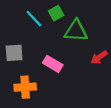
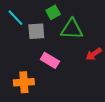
cyan line: (34, 19) -> (16, 18), moved
gray square: (14, 53) -> (36, 31), moved

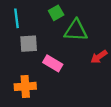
cyan line: (16, 18) -> (16, 18), turned 36
gray square: (36, 31) -> (29, 44), moved

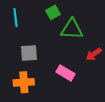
gray square: (29, 44) -> (29, 53), moved
pink rectangle: (53, 63) -> (66, 73), moved

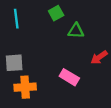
green triangle: (72, 29) -> (76, 31), size x0.7
gray square: (29, 53) -> (14, 63), moved

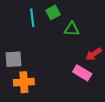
cyan line: (16, 19) -> (32, 18), moved
pink rectangle: (69, 77) -> (82, 73), moved

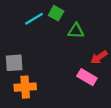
green square: (53, 12) -> (56, 13), turned -32
cyan line: (32, 18) -> (34, 19), turned 66

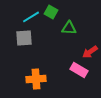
gray square: (14, 63) -> (24, 38), moved
orange cross: (25, 87) -> (36, 79), moved

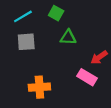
cyan line: (31, 17) -> (23, 16), moved
green triangle: (69, 28) -> (68, 37), moved

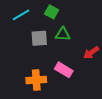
gray square: (26, 42) -> (39, 38), moved
pink rectangle: (87, 77) -> (64, 70), moved

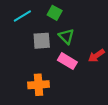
green triangle: (63, 34) -> (66, 36), turned 42
pink rectangle: (64, 70) -> (67, 61), moved

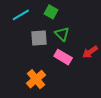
orange cross: (38, 85) -> (36, 79), turned -36

